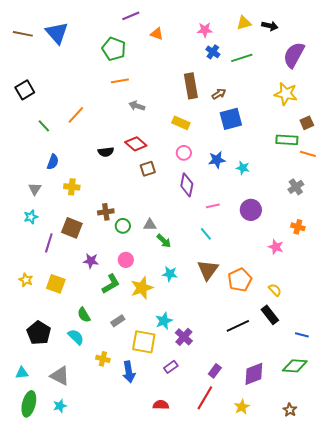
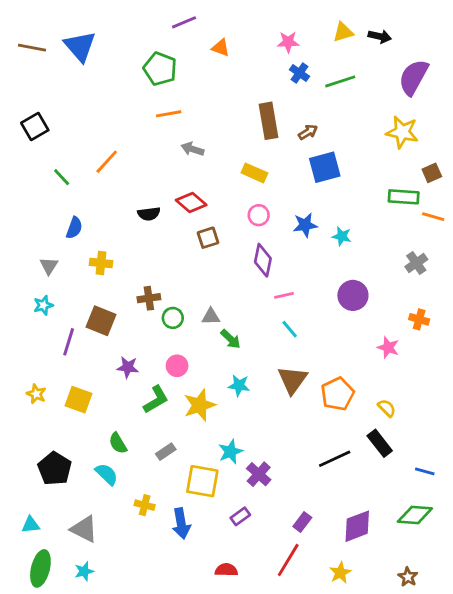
pink line: (213, 206) -> (284, 295), moved

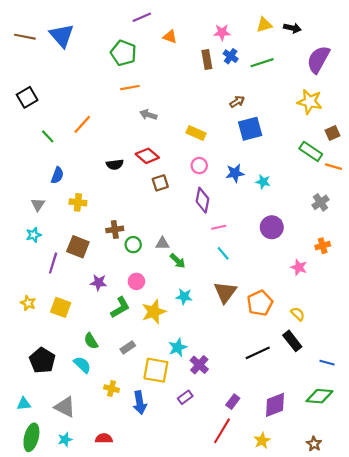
brown rectangle: (269, 121) -> (207, 59), moved, size x0.7
green rectangle: (404, 197) -> (311, 151), turned 30
orange cross: (419, 319) -> (323, 246), turned -32
red semicircle: (226, 570) -> (104, 438), moved

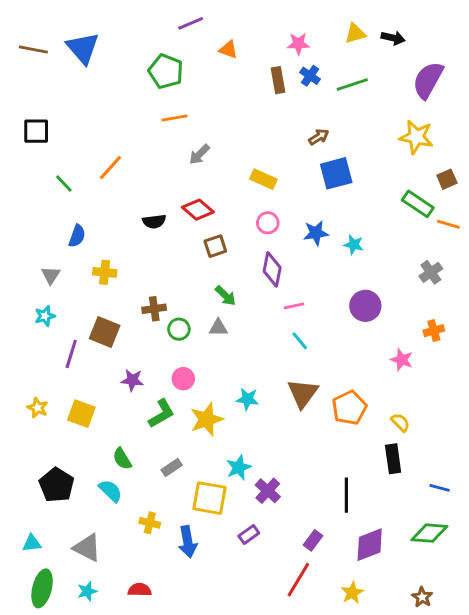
black square: (27, 97) -> (36, 131), turned 30
gray arrow: (148, 115) -> (199, 154), turned -63
green arrow: (178, 261) -> (226, 296), moved
black rectangle: (292, 341) -> (393, 459), turned 30
black line: (258, 353) -> (346, 495), moved, turned -65

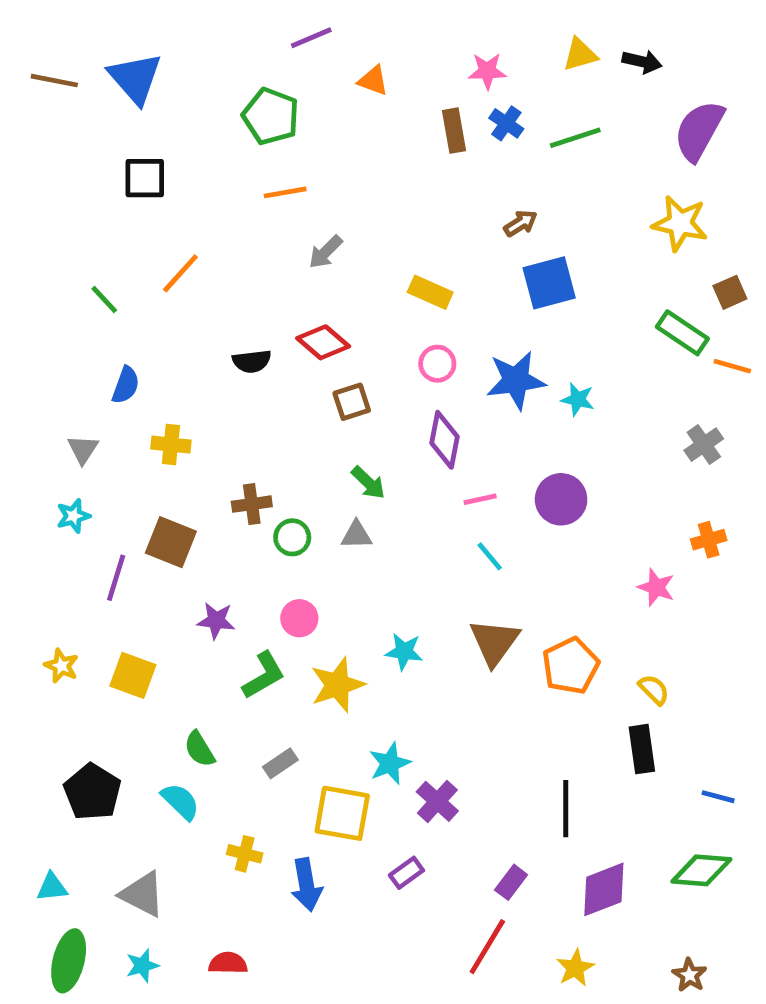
black square: (36, 131) -> (145, 178), moved
blue star: (316, 233) -> (516, 380), size x1.4
purple circle: (365, 306) -> (561, 499), moved

